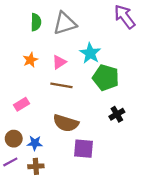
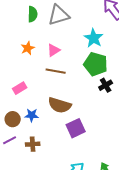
cyan star: (90, 53) -> (94, 38), moved
black cross: (117, 114) -> (106, 85), moved
blue star: (35, 143) -> (32, 115), moved
purple square: (84, 149) -> (76, 128), turned -30

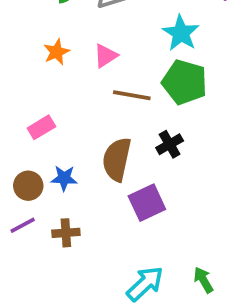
brown line: (56, 71) -> (132, 95), moved
black cross: (106, 85) -> (170, 144), moved
brown semicircle: (60, 105) -> (117, 159), turned 85

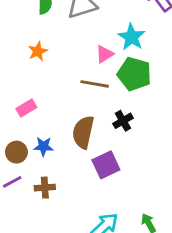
pink triangle: (105, 56) -> (104, 54), moved

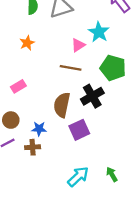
green pentagon: (134, 74) -> (113, 68), moved
black cross: (123, 121) -> (92, 96), size x1.5
blue star: (43, 146) -> (39, 129), moved

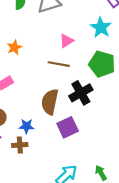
cyan star: (99, 32) -> (101, 27), moved
orange star: (27, 43) -> (14, 47), moved

